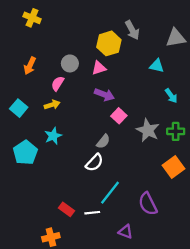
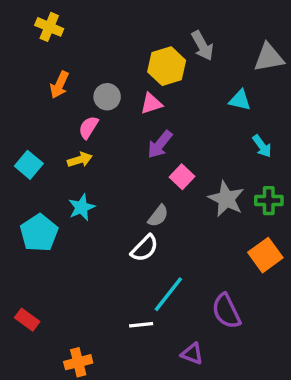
orange arrow: (30, 66) -> (59, 85), moved
purple arrow: (104, 95) -> (160, 144), turned 108
red rectangle: (67, 209) -> (27, 320), moved

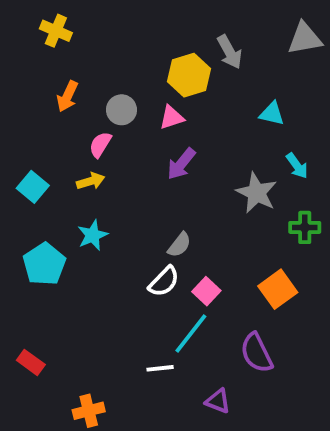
gray triangle: (269, 58) -> (305, 38), moved
pink square: (182, 177) -> (206, 291), moved
gray star: (226, 199) -> (257, 193), moved
orange square: (265, 255) -> (278, 289), moved

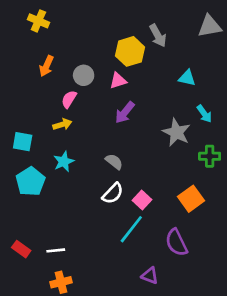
cyan square: (33, 187) -> (23, 142), moved, turned -30
gray semicircle: (179, 245) -> (114, 162), moved, turned -90
white line: (160, 368) -> (56, 250), moved

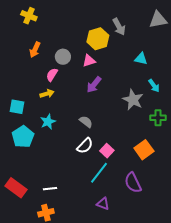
red rectangle: (21, 249) -> (16, 188), size x1.5
white line: (56, 250) -> (50, 189), moved
purple triangle: (150, 276) -> (103, 204), moved

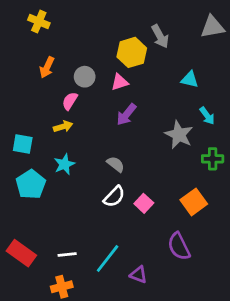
cyan line: (99, 173) -> (108, 258), moved

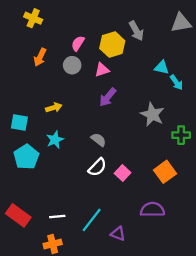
pink semicircle: (70, 101) -> (78, 43), moved
cyan arrow: (207, 116) -> (176, 82), moved
purple semicircle: (179, 246) -> (152, 210), turned 115

